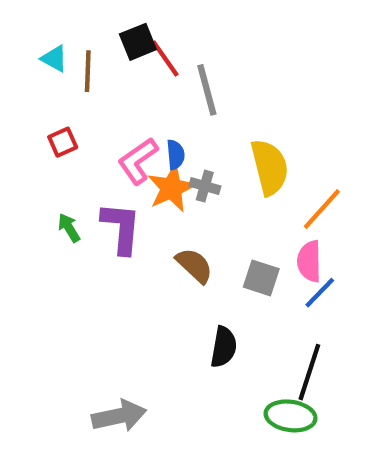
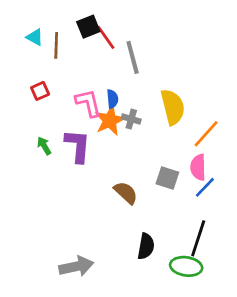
pink L-shape: (138, 161) -> (88, 103), turned 112
brown semicircle: (194, 265) -> (126, 193), moved
black semicircle: (224, 347) -> (146, 246), moved

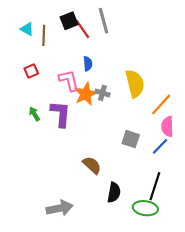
gray line: (133, 57) -> (103, 21), moved
blue semicircle: (112, 99) -> (88, 64), moved
pink semicircle: (198, 167) -> (167, 126), moved
brown semicircle: (126, 193) -> (92, 165), moved

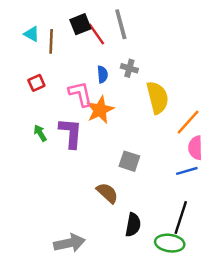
gray cross: (102, 93) -> (129, 68), moved
gray square: (131, 139) -> (129, 161), moved
blue line: (160, 146) -> (187, 171), turned 30

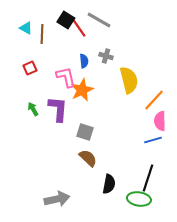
black square: (80, 24) -> (66, 20), turned -36
gray line: (121, 24) -> (99, 20), turned -45
gray square: (129, 161) -> (85, 132), moved

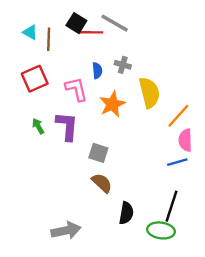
red line: (79, 28) -> (91, 32), turned -54
red square: (30, 68) -> (35, 79), size x1.6
orange star: (82, 90) -> (112, 104), moved

